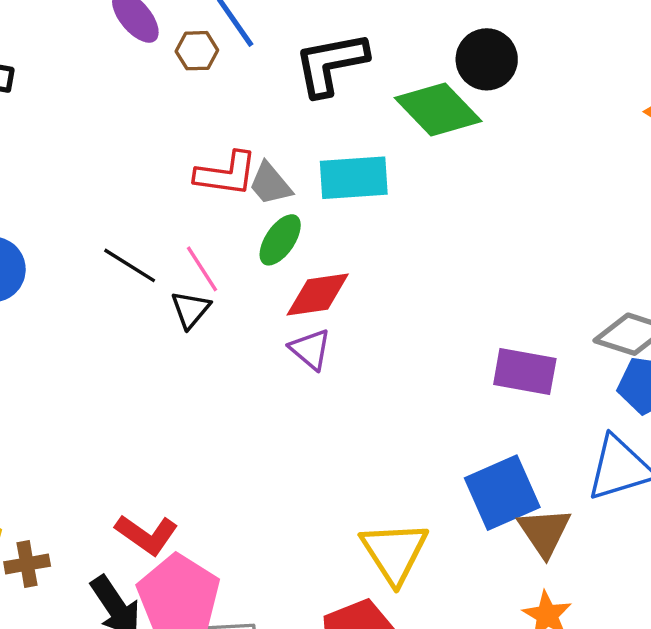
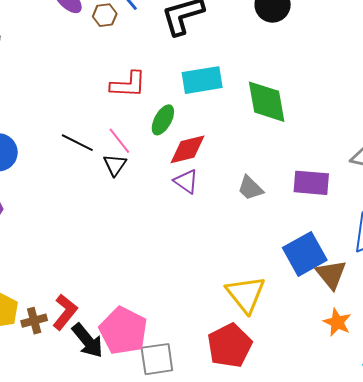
green diamond: (438, 109) -> (267, 102), moved, turned 39
gray trapezoid: (270, 184) -> (250, 188), moved
red L-shape: (147, 535) -> (65, 312), moved, turned -81

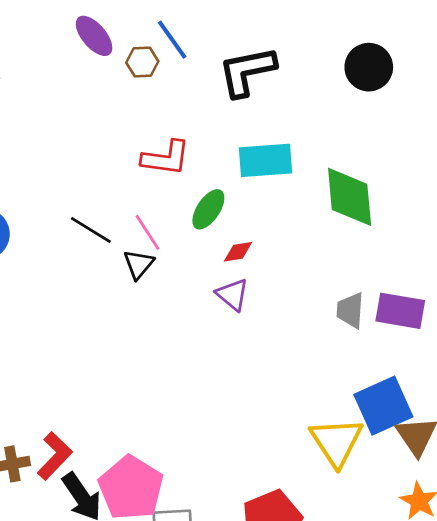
red diamond: (188, 149) -> (238, 252), size x0.6
gray trapezoid: (250, 188) -> (350, 310), moved, turned 44
yellow triangle: (246, 294) -> (336, 442), moved

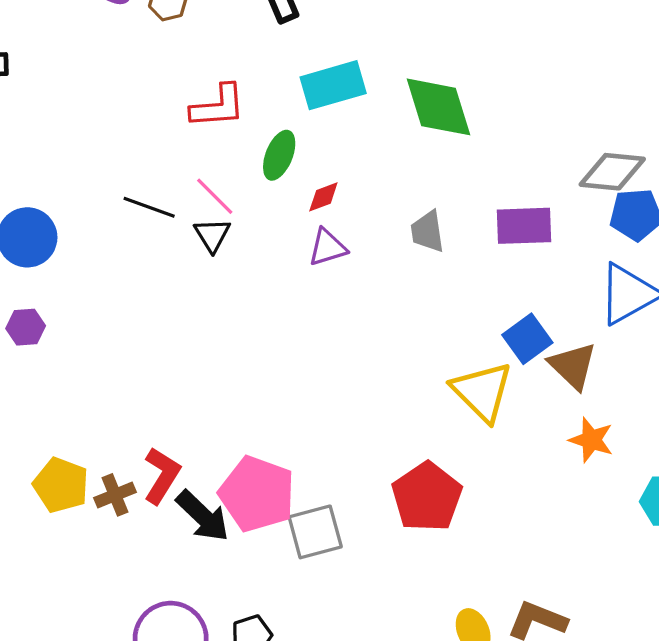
purple triangle: (233, 295) -> (327, 247), turned -45
gray trapezoid: (350, 310) -> (427, 232), moved
blue square: (383, 406) -> (527, 339), size x0.7

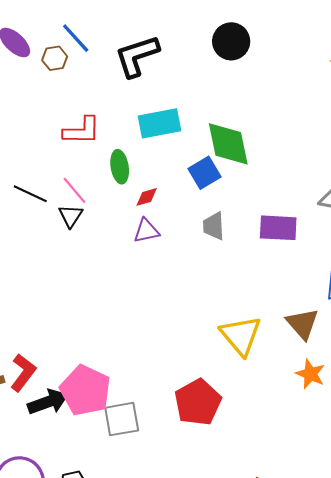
green ellipse: (279, 155) -> (120, 167), turned -36
blue square: (527, 339) -> (204, 173), moved
black arrow: (203, 516) -> (48, 402), turned -69

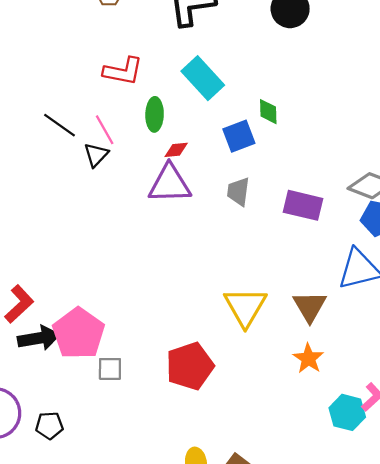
cyan rectangle: (160, 123) -> (203, 78), turned 48
green diamond: (228, 144) -> (268, 112), size x0.5
purple triangle: (146, 231) -> (170, 184), size x1.6
gray square: (122, 419) -> (110, 369), size x0.7

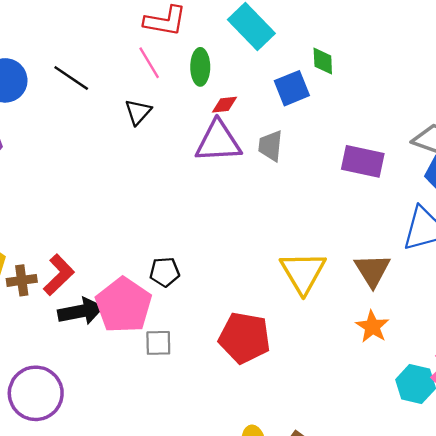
black line: (60, 125) -> (71, 78), moved
pink line: (105, 130) -> (149, 63), moved
gray trapezoid: (238, 192) -> (271, 146), moved
red pentagon: (190, 366) -> (244, 338), turned 30
black pentagon: (49, 425) -> (165, 272), moved

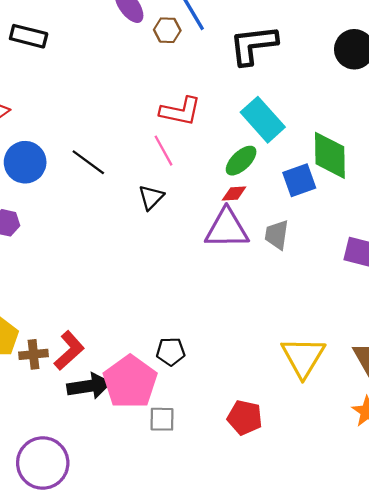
green diamond: (323, 61) -> (330, 155), size x1.8
green ellipse: (200, 67) -> (241, 161), moved, turned 44
red pentagon: (244, 338) -> (245, 418), size x0.7

